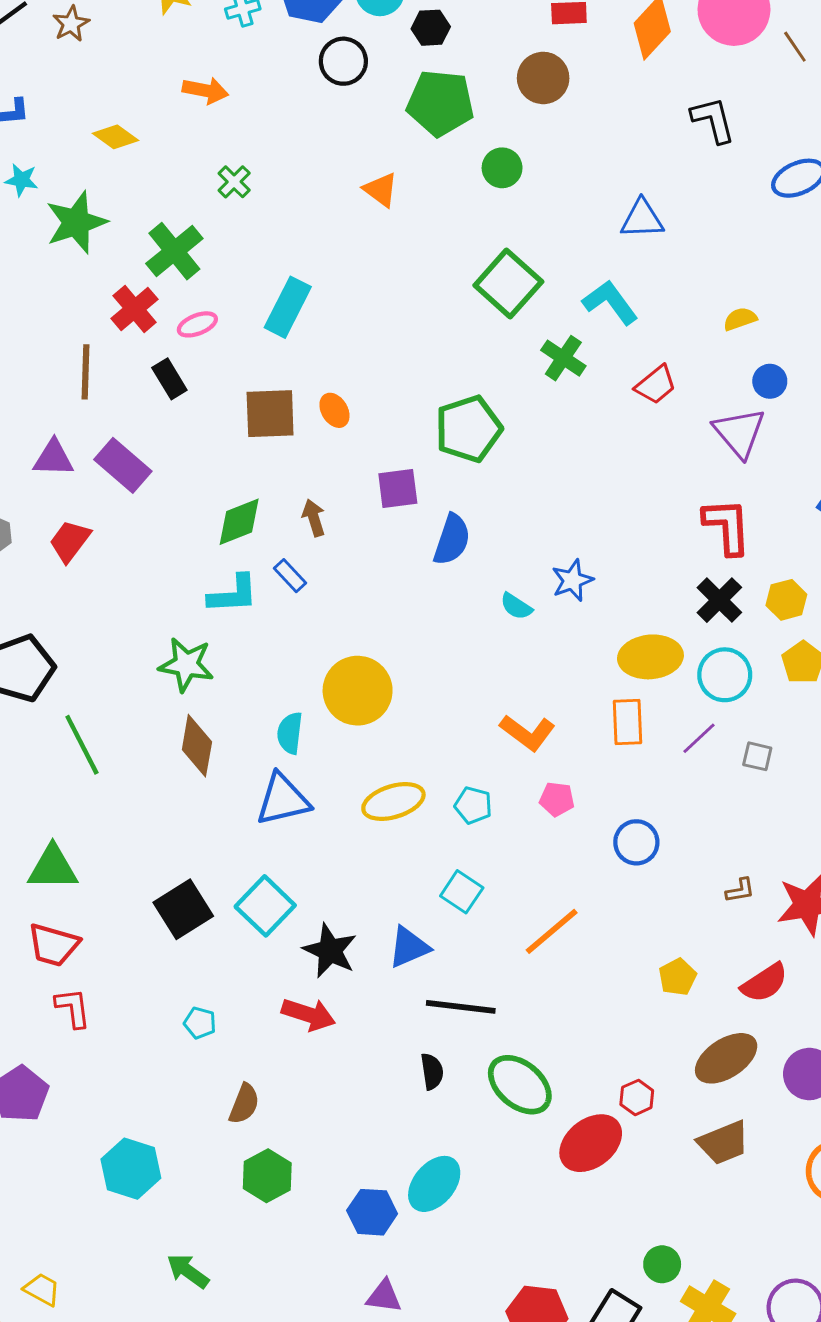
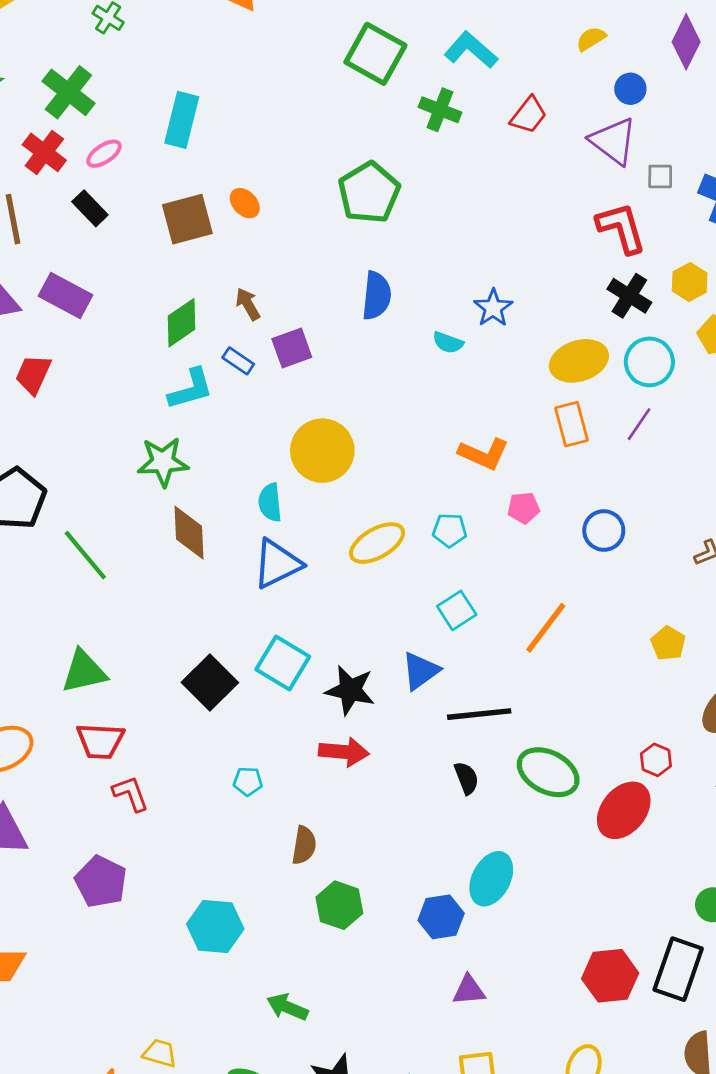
purple square: (398, 488) -> (292, 348), moved
gray square: (757, 756) -> (660, 177), moved
cyan square: (462, 892) -> (457, 610), turned 36

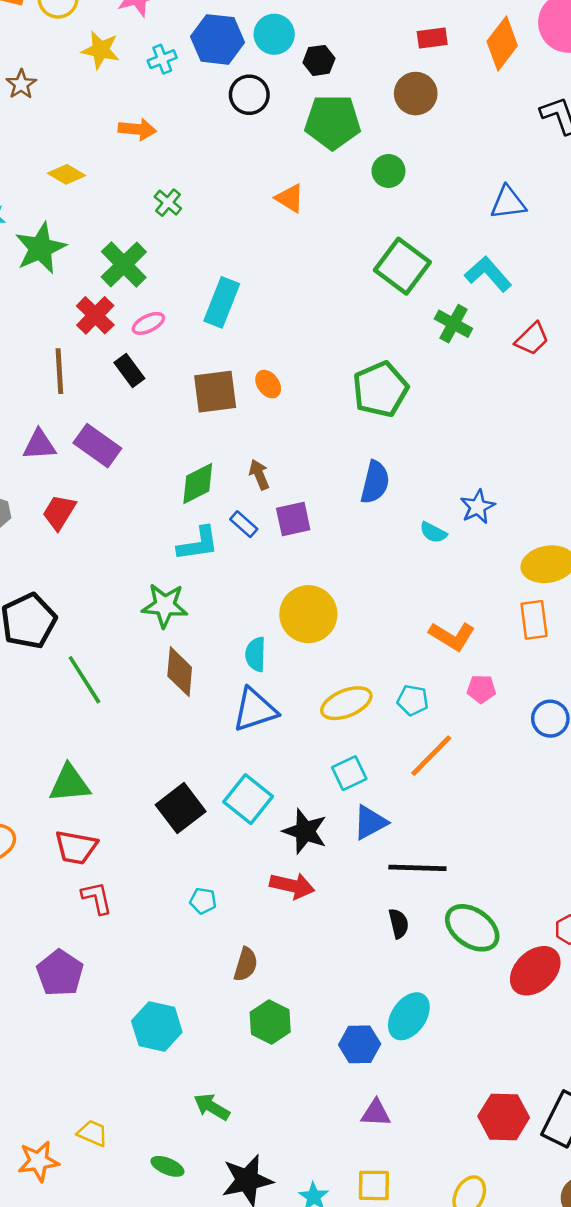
cyan square: (457, 610) -> (349, 773), moved
orange line: (546, 628) -> (431, 756), moved

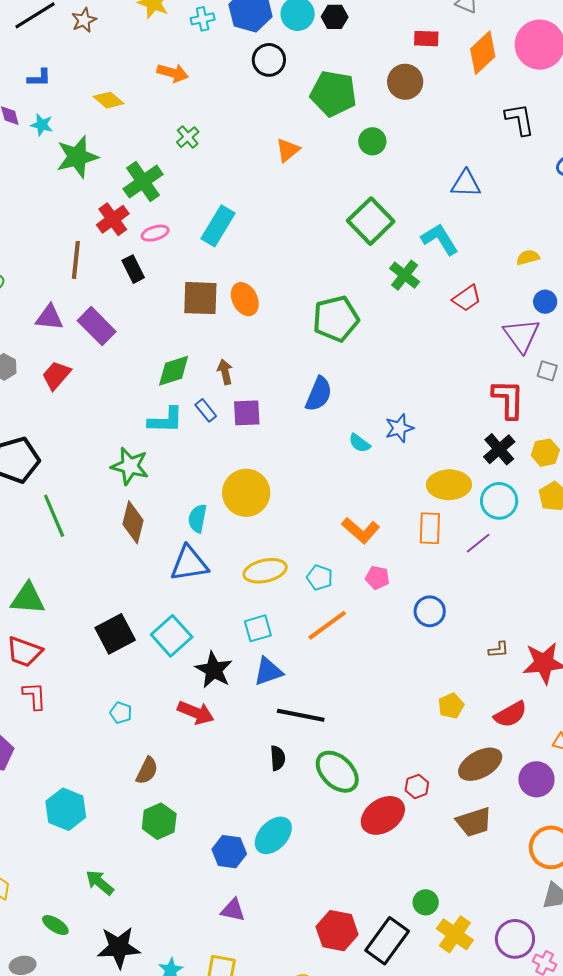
black hexagon: (319, 60) -> (335, 17), moved
orange triangle: (290, 198) -> (288, 150), turned 40
orange ellipse: (268, 384) -> (245, 299), size x1.4

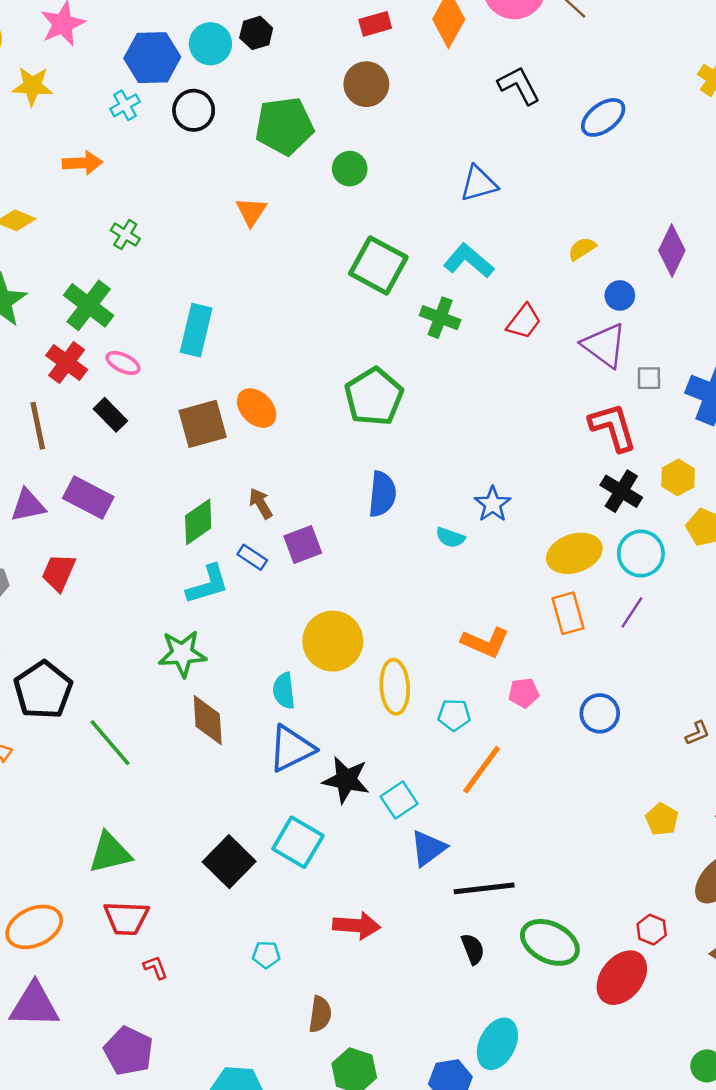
cyan cross: (203, 19) -> (125, 105), moved
pink ellipse: (155, 233) -> (123, 363), turned 60
yellow ellipse: (265, 571) -> (395, 687), moved, turned -63
black star: (214, 670) -> (346, 780), moved
red L-shape: (34, 696) -> (156, 968), size x0.7

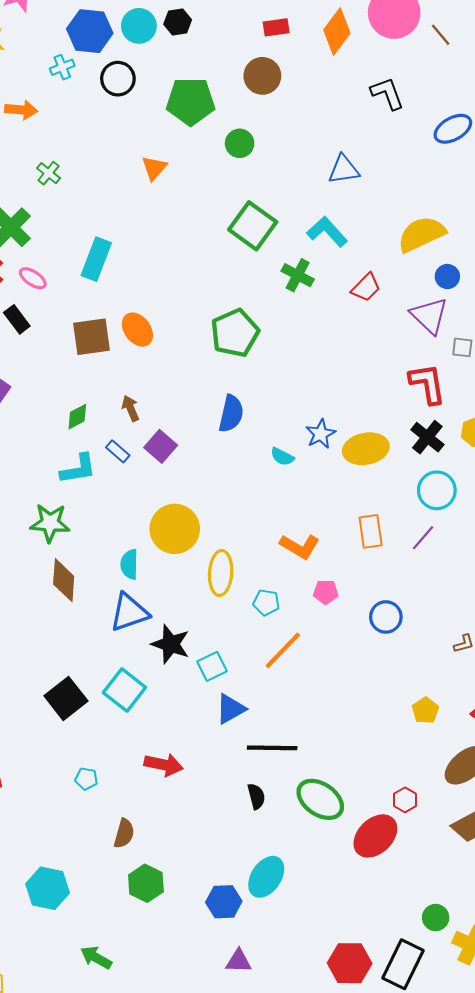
yellow semicircle: (582, 249) -> (421, 234), size x2.0
green diamond: (198, 522) -> (77, 417), size x0.7
purple square: (303, 544) -> (161, 446), turned -36
yellow ellipse: (574, 553) -> (366, 449), moved

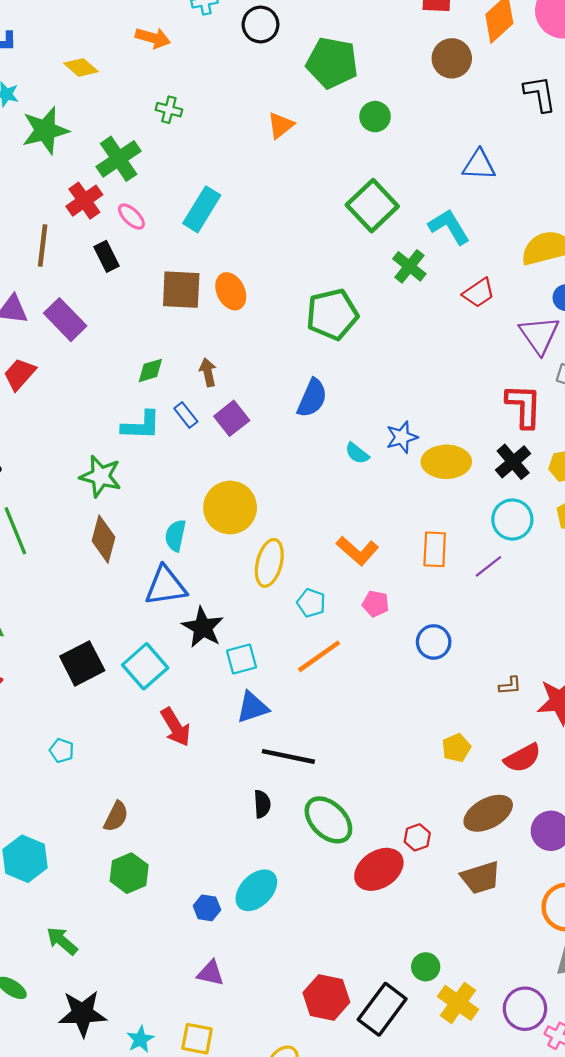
brown circle: (262, 76) -> (452, 58), moved
green cross: (49, 173) -> (169, 110), turned -35
red arrow: (164, 765) -> (176, 727), moved, turned 36
cyan pentagon: (86, 779) -> (62, 751), moved
blue hexagon: (224, 902) -> (207, 908), size x0.7

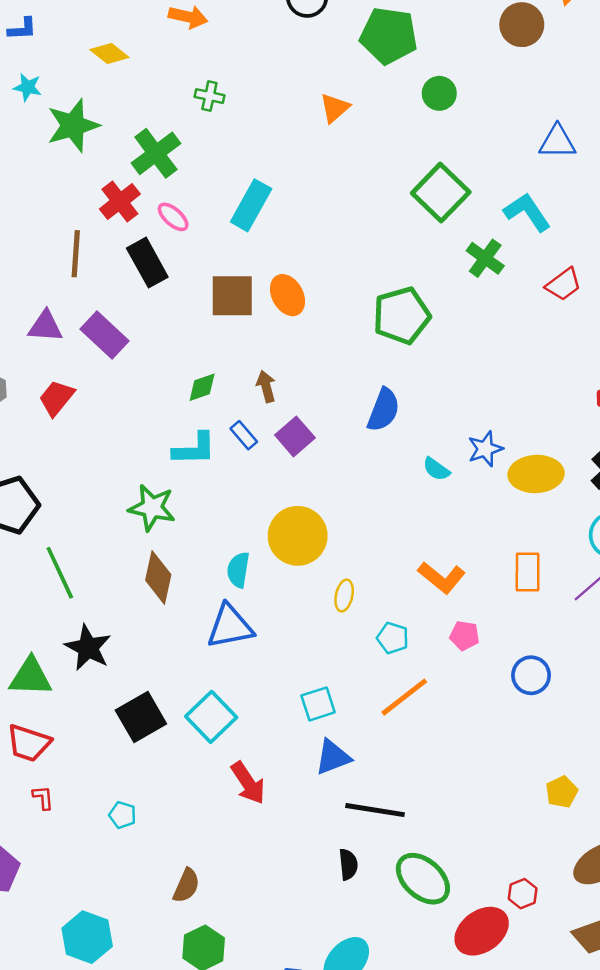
black rectangle: (106, 256) -> (147, 263), size x1.4
yellow ellipse: (269, 563) -> (344, 596), size x0.6
black star: (203, 627) -> (88, 648), moved

